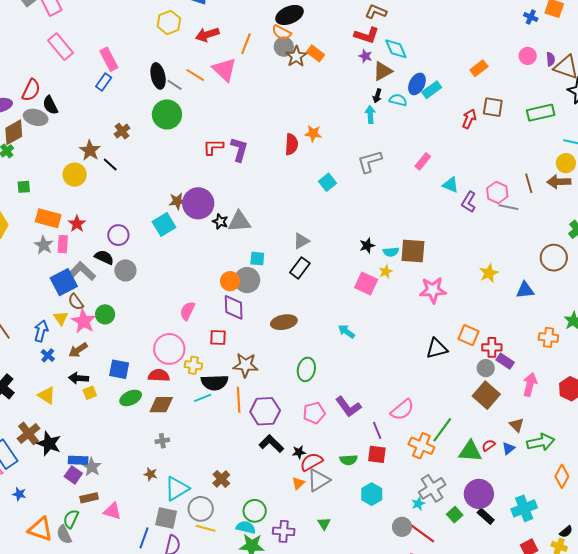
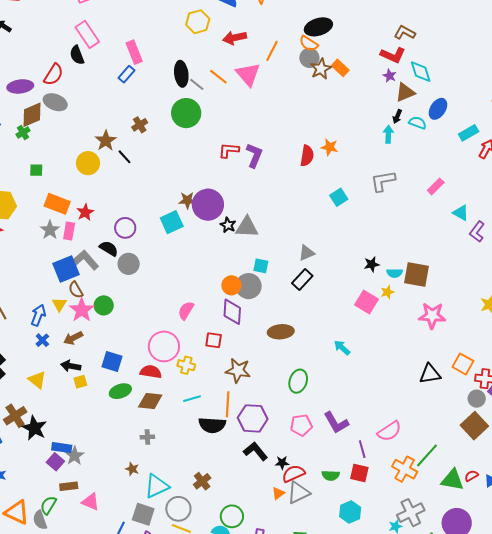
cyan rectangle: (432, 90) -> (469, 133), moved
black semicircle: (50, 105) -> (77, 55), moved
black semicircle: (215, 382) -> (212, 425), moved

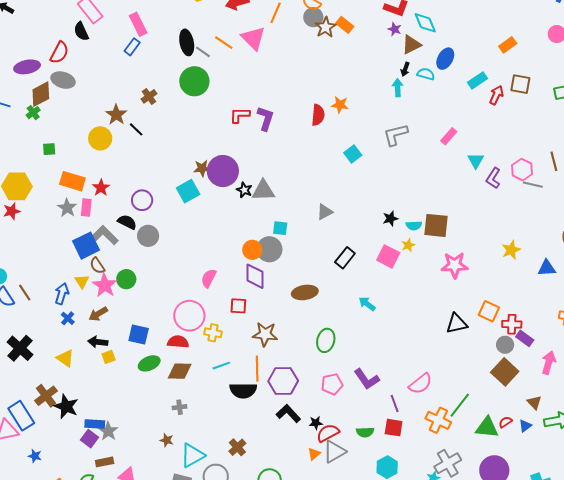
cyan triangle: (461, 213) -> (476, 161), turned 36
black rectangle: (302, 280) -> (345, 258), moved

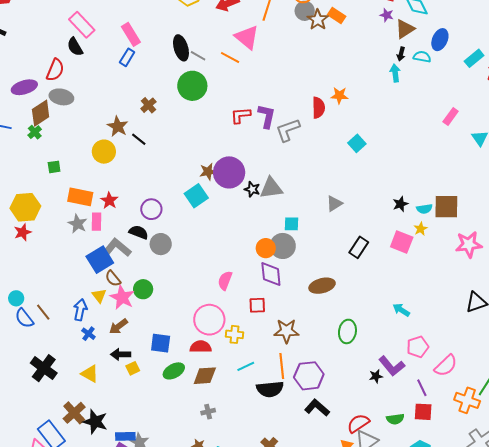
orange line: (224, 43) -> (230, 57), moved
gray L-shape: (396, 135) -> (288, 130), moved
cyan arrow: (367, 304) -> (401, 310), moved
pink pentagon: (332, 384) -> (418, 347), moved
black star: (316, 423) -> (376, 376), moved

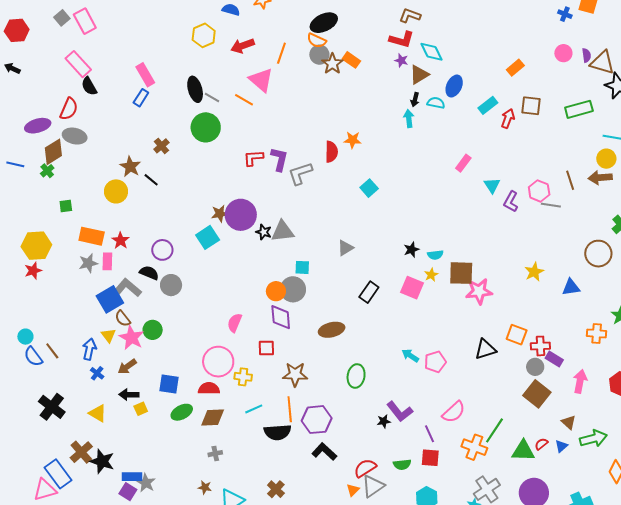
pink rectangle: (82, 25) -> (78, 64), moved
brown square: (446, 207) -> (461, 273), moved
gray star: (78, 224) -> (88, 263), turned 30
pink pentagon: (418, 347) -> (435, 362), moved

